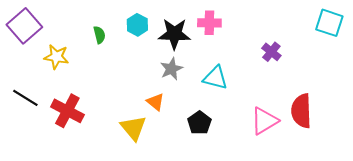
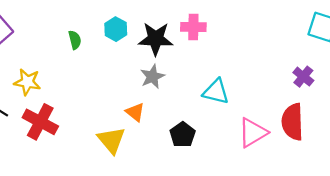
purple cross: (271, 52) -> (303, 77), moved
yellow star: (56, 57) -> (27, 82), moved
cyan triangle: (215, 78) -> (216, 92), moved

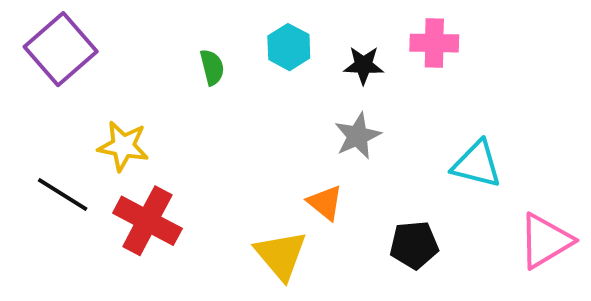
black star: (156, 39) -> (364, 65), size x0.6
black pentagon: (183, 135) -> (414, 245), turned 30

